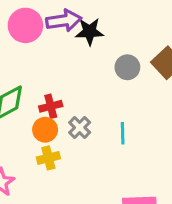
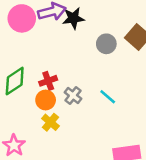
cyan line: (123, 133) -> (108, 97), turned -42
yellow cross: (48, 158) -> (50, 122), turned -30

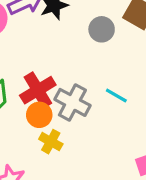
red cross: (48, 81) -> (38, 90), size x1.5
gray cross: (73, 96) -> (72, 102), size x1.5

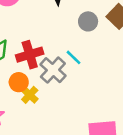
cyan line: (116, 95) -> (73, 57), moved
orange circle: (39, 115) -> (19, 82), moved

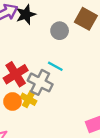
yellow cross: (30, 95) -> (29, 99), moved

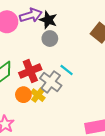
black star: (26, 15) -> (48, 20), turned 30
gray circle: (60, 31) -> (50, 39), moved

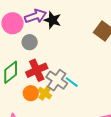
gray circle: (50, 39) -> (30, 42), moved
cyan line: (67, 70) -> (72, 82), moved

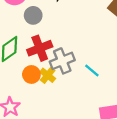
gray cross: (57, 80) -> (62, 61), turned 30
cyan line: (72, 82) -> (92, 70), moved

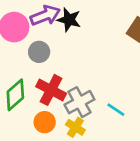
red cross: (40, 48) -> (51, 90), turned -35
yellow cross: (48, 75) -> (75, 127), moved

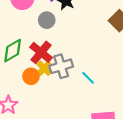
gray circle: (39, 52) -> (47, 20), moved
yellow cross: (75, 127) -> (44, 68), moved

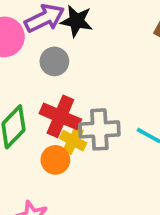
gray cross: (61, 66) -> (99, 129), turned 30

